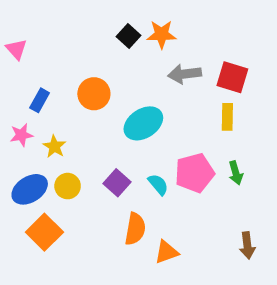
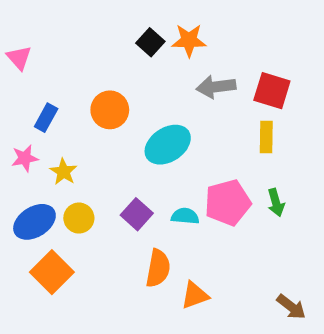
cyan semicircle: (158, 184) -> (185, 216), turned -45
brown arrow: (247, 245) -> (291, 307), moved, turned -45

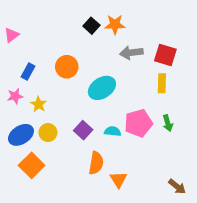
pink triangle: (19, 58) -> (12, 35), turned 35
orange triangle: (195, 295) -> (118, 179), turned -42

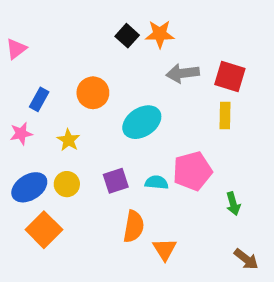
yellow star: (39, 104) -> (68, 140), moved
green arrow: (168, 123) -> (233, 204), moved
purple square: (83, 130) -> (116, 181), turned 30

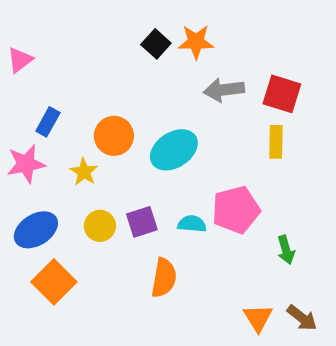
orange circle: (93, 93) -> (114, 136), moved
pink star: (21, 134) -> (26, 164), size x1.4
yellow circle: (67, 184) -> (100, 226), moved
orange triangle: (165, 249) -> (258, 318), moved

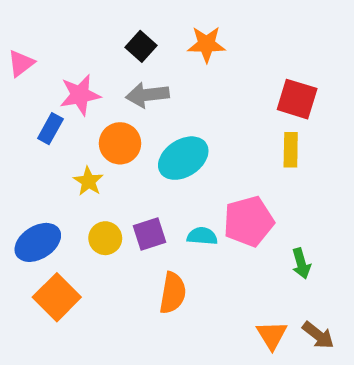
black square: (156, 44) -> (141, 46), moved
gray arrow: (224, 90) -> (147, 95), moved
pink star: (26, 164) -> (80, 95), moved

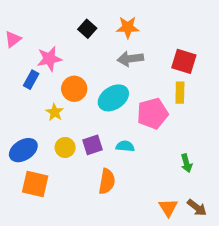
gray arrow: (147, 95) -> (130, 59), moved
pink pentagon: (249, 221) -> (153, 114), moved
orange square: (57, 297) -> (35, 184), turned -32

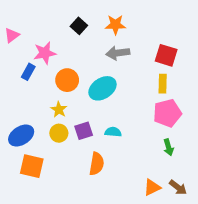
yellow star: (55, 112) -> (59, 110), moved
pink pentagon: (153, 114) -> (167, 113), moved
orange triangle: (168, 208) -> (152, 187), turned 36

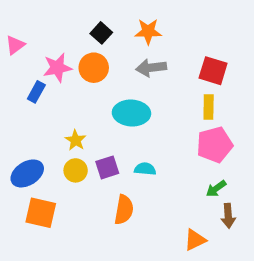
orange circle: (67, 80) -> (94, 68), moved
cyan ellipse: (102, 88) -> (131, 113), turned 36
green arrow: (169, 147) -> (216, 189), turned 70
brown arrow: (178, 187) -> (228, 216), moved, turned 48

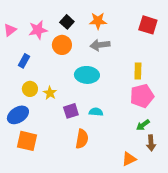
pink star: (57, 68) -> (38, 30), moved
red square: (213, 71) -> (148, 25), moved
yellow circle: (76, 170) -> (30, 89), moved

